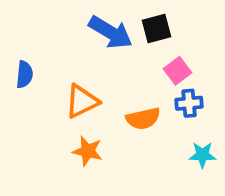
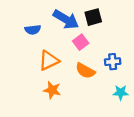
pink square: (178, 71) -> (81, 42), moved
blue semicircle: (24, 74) -> (33, 30), moved, turned 77
orange semicircle: (143, 119) -> (85, 71), turned 42

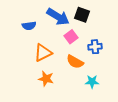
black square: (93, 17) -> (82, 15), turned 35
blue cross: (113, 62) -> (95, 47), moved
cyan star: (121, 92) -> (92, 82), moved

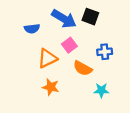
pink square: (71, 37) -> (69, 45), moved

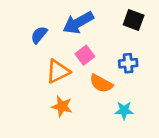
black square: (90, 17) -> (134, 20), moved
blue arrow: (64, 19) -> (78, 23), turned 120
blue semicircle: (32, 29) -> (39, 35), turned 136

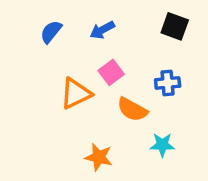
blue arrow: (78, 23) -> (102, 30), size x0.6
blue semicircle: (39, 35) -> (51, 32), moved
orange star: (62, 106) -> (99, 157), moved

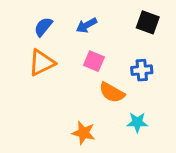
pink square: (111, 72) -> (94, 61), turned -30
orange triangle: (76, 94) -> (42, 63), moved

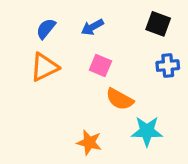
blue cross: (142, 70) -> (168, 66), moved
cyan star: (137, 122) -> (147, 131), size x1.4

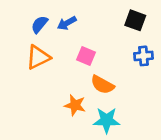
blue arrow: (92, 27) -> (67, 23), moved
cyan star: (147, 131) -> (107, 120), moved
orange star: (89, 142) -> (75, 105), moved

